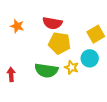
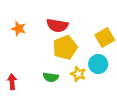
yellow pentagon: (59, 43) -> (65, 47), turned -30
green semicircle: (46, 70) -> (51, 77), size x0.6

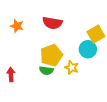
yellow pentagon: (65, 47) -> (51, 55), moved
cyan circle: (98, 64) -> (88, 49), moved

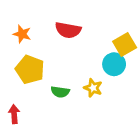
yellow pentagon: (51, 55) -> (30, 69), moved, turned -30
red arrow: (11, 75) -> (14, 114), moved

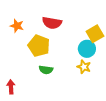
yellow pentagon: (30, 69) -> (39, 46), moved
yellow star: (93, 88) -> (84, 67), moved

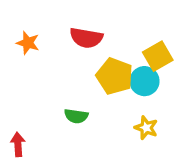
yellow pentagon: (39, 46) -> (114, 76), moved
yellow star: (84, 67) -> (146, 128), moved

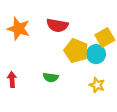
orange star: (28, 43) -> (19, 29), size x1.5
red arrow: (18, 144) -> (12, 80), moved

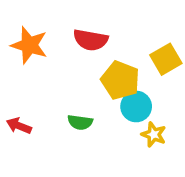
cyan circle: (96, 54) -> (136, 106), moved
red arrow: (12, 80) -> (19, 126), turned -64

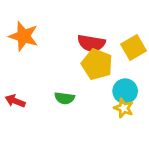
red semicircle: (91, 40) -> (91, 43), moved
cyan circle: (136, 106) -> (125, 91), moved

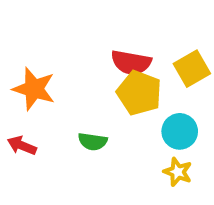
orange star: (24, 36) -> (34, 89), moved
yellow star: (124, 108) -> (178, 172), moved

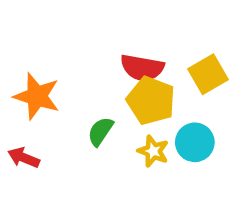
green semicircle: (93, 142) -> (100, 131), moved, turned 116
yellow star: (178, 172) -> (153, 151), moved

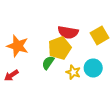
yellow pentagon: (151, 101) -> (60, 48), moved, turned 30
red arrow: (24, 158) -> (11, 75), turned -56

